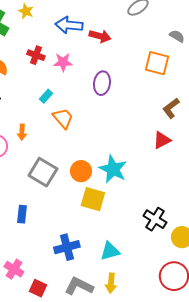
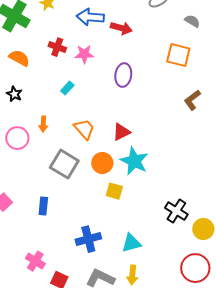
gray semicircle: (177, 36) -> (192, 21), moved
orange trapezoid: (63, 118) -> (84, 129), moved
red triangle: (162, 140) -> (121, 132), moved
yellow square: (93, 199) -> (114, 191), size x0.7

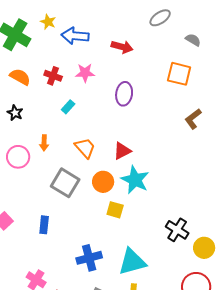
blue arrow: (90, 17) -> (75, 36), moved
red cross: (57, 47) -> (53, 76), moved
cyan triangle: (131, 243) -> (132, 262), size x1.4

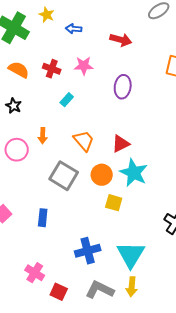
blue arrow: (75, 36) -> (74, 29), size x0.6
cyan triangle: (132, 262) -> (131, 255), turned -44

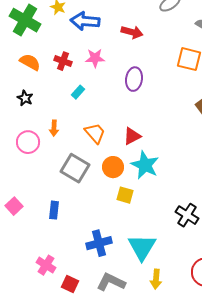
blue arrow: (74, 29) -> (85, 21), size x1.8
yellow arrow: (132, 287) -> (156, 279), moved

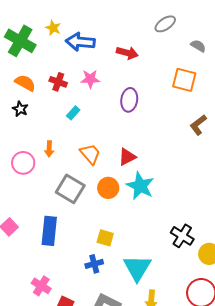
black star: (25, 98) -> (20, 109), moved
yellow square: (125, 195) -> (105, 238), moved
blue rectangle: (54, 210) -> (49, 231), size x1.6
blue cross: (99, 243) -> (94, 264), size x0.7

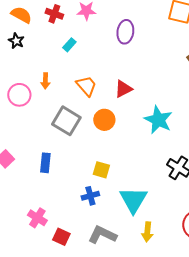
cyan star: (140, 186) -> (158, 120), moved
blue rectangle: (49, 231) -> (45, 163), size x0.7

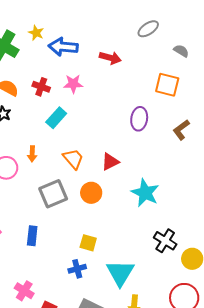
purple ellipse: (125, 32) -> (139, 119), moved
cyan rectangle: (69, 45) -> (56, 118), size x1.5
gray square: (66, 121) -> (53, 194), turned 36

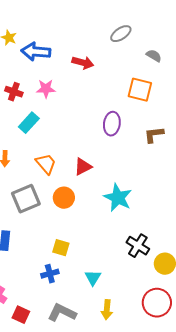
brown L-shape: (181, 130) -> (154, 135), turned 30
cyan triangle: (120, 273) -> (93, 278), size x0.6

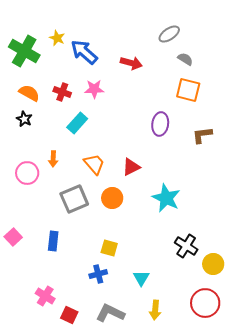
blue arrow: (36, 52) -> (84, 52), turned 36
gray semicircle: (154, 56) -> (185, 59), moved

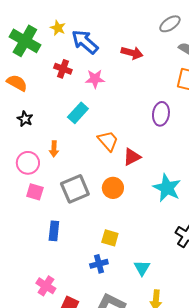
red cross: (62, 92) -> (63, 69), moved
orange semicircle: (29, 93) -> (17, 83), moved
black star: (24, 119) -> (25, 119), moved
orange trapezoid: (94, 164) -> (108, 141), moved
pink square: (13, 237) -> (35, 192), moved, turned -30

